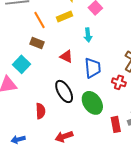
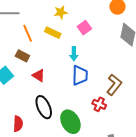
yellow rectangle: (65, 16) -> (53, 33), turned 42
red triangle: (66, 56) -> (39, 75), moved
blue trapezoid: (93, 68) -> (80, 75), moved

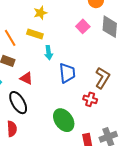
pink square: (84, 28) -> (83, 26), moved
cyan arrow: (74, 54) -> (49, 53), moved
black ellipse: (44, 107) -> (18, 103), moved

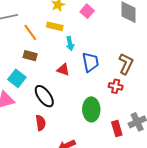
pink square: (83, 26) -> (87, 11), moved
red triangle: (26, 78) -> (63, 70), moved
green ellipse: (64, 120) -> (91, 109), turned 40

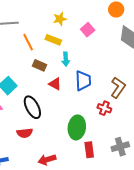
brown rectangle: (30, 56) -> (40, 65), moved
red semicircle: (41, 123) -> (25, 133), turned 84
red rectangle: (117, 128) -> (89, 150), moved

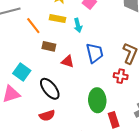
cyan arrow: (66, 59) -> (78, 25), moved

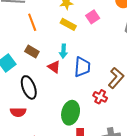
yellow rectangle: (58, 19) -> (68, 24), moved
cyan arrow: (78, 25) -> (63, 51), moved
brown rectangle: (49, 46) -> (32, 52), moved

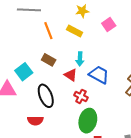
yellow rectangle: (68, 24) -> (75, 31), moved
blue trapezoid: (82, 67) -> (99, 75), turned -65
red cross: (100, 97) -> (81, 96), moved

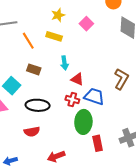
red triangle: (71, 75) -> (77, 79), moved
blue trapezoid: (99, 75) -> (94, 96), moved
black ellipse: (46, 96) -> (38, 105), turned -55

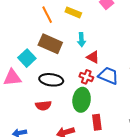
brown rectangle: (34, 69) -> (50, 44), size x1.6
green ellipse: (83, 122) -> (82, 100), moved
red rectangle: (98, 143) -> (97, 122), moved

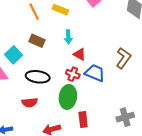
brown rectangle: (50, 44) -> (37, 41), size x0.7

